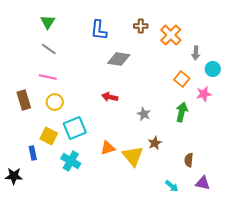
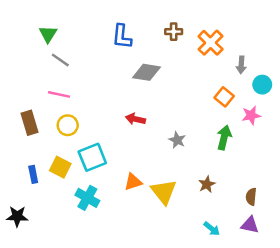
green triangle: (48, 22) -> (48, 34), moved
brown star: (155, 143) -> (207, 184), moved
blue rectangle: (33, 153) -> (33, 174), moved
brown semicircle: (189, 160) -> (251, 197), moved

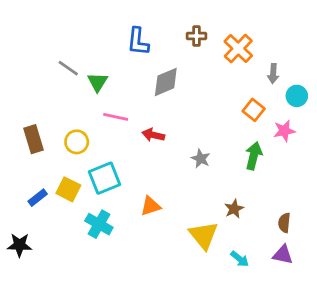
green triangle: (48, 34) -> (98, 82), moved
gray diamond: (146, 72) -> (166, 82), turned -32
pink line: (59, 94) -> (116, 117), moved
blue rectangle: (33, 174) -> (38, 198), turned 63
yellow triangle: (164, 192) -> (203, 235), moved

